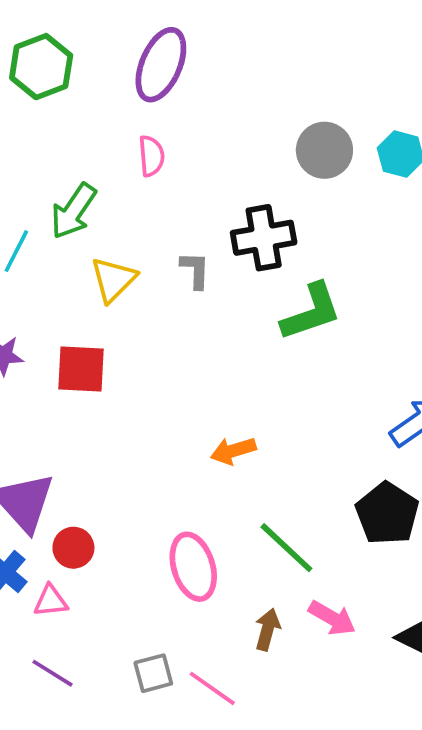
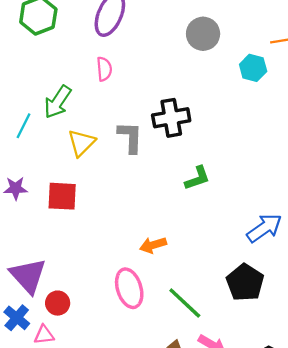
gray circle: (324, 150) -> (203, 34), moved
gray L-shape: (195, 270) -> (130, 137), size x1.4
green L-shape: (311, 312) -> (197, 178), moved, size x0.7
pink ellipse: (193, 567) -> (129, 288), moved

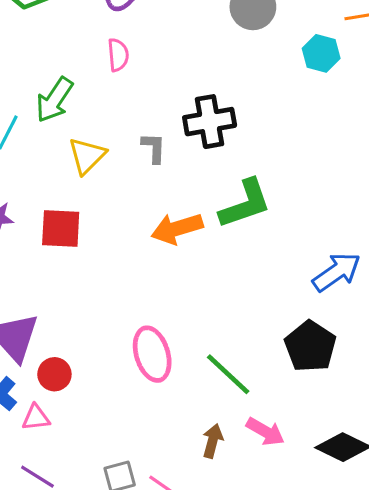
gray L-shape: (130, 137) -> (154, 148), size x0.7
green L-shape: (197, 178) -> (245, 204), size x1.5
orange arrow: (153, 245) -> (177, 229), moved, size x1.4

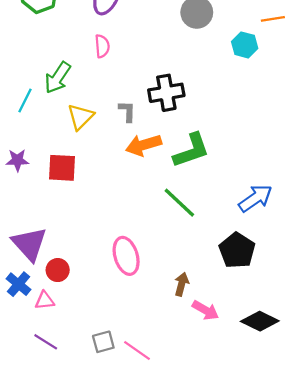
orange arrow: (177, 229) -> (143, 145), moved
green line: (228, 374) -> (179, 203), moved
brown arrow: (213, 441) -> (182, 284), moved

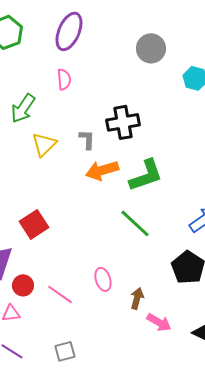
red square: (62, 168) -> (34, 224), moved, turned -36
pink ellipse: (126, 256) -> (103, 279), moved, size x0.7
pink line: (137, 350) -> (60, 294), moved

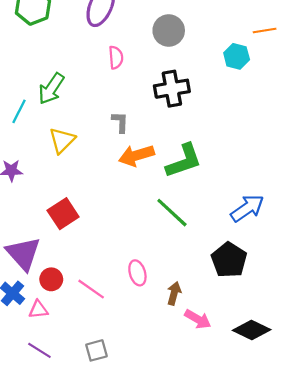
gray circle: (151, 48) -> (169, 31), moved
pink semicircle: (64, 79) -> (116, 57), moved
black cross: (123, 122) -> (172, 89), moved
yellow triangle: (44, 144) -> (62, 140), moved

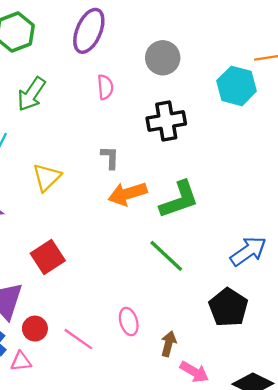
cyan hexagon: (237, 56) -> (237, 86), size x1.4
green arrow: (51, 89) -> (31, 94), moved

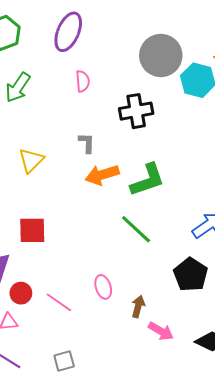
gray circle: (163, 58) -> (161, 55), moved, size x1.4
red square: (48, 257) -> (32, 230), turned 32

